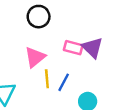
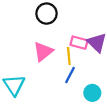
yellow line: (47, 79) -> (69, 56), moved

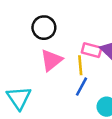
black circle: (46, 14) -> (44, 28), moved

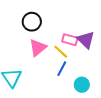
yellow line: (80, 65) -> (61, 52), turned -42

